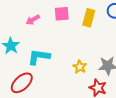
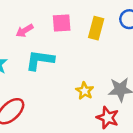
cyan L-shape: (39, 57) -> (40, 60), moved

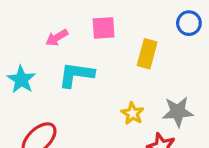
yellow rectangle: (96, 28) -> (147, 54), moved

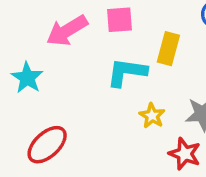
pink arrow: (57, 38) -> (67, 31), size x1.6
cyan L-shape: (76, 75) -> (127, 72), moved

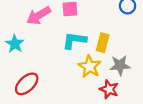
yellow rectangle: (168, 49) -> (103, 43), moved
yellow star: (152, 116) -> (90, 67), size x1.5

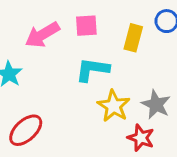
yellow rectangle: (103, 43) -> (133, 38), moved
gray star: (120, 65) -> (156, 104), turned 30

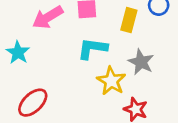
gray star: (156, 104) -> (141, 62), moved

